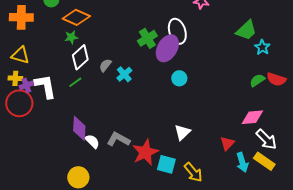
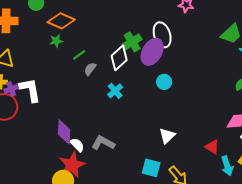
white diamond: (80, 57) -> (119, 58), moved
cyan cross: (124, 74) -> (115, 91), moved
green line: (75, 82) -> (79, 55), moved
red triangle: (227, 143) -> (212, 147), turned -42
red star: (145, 152) -> (72, 165), moved

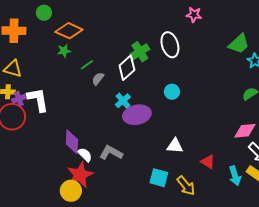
purple ellipse: (152, 52) -> (137, 115), moved, turned 48
white triangle: (167, 136) -> (175, 146), turned 48
red triangle: (212, 147) -> (208, 162), moved

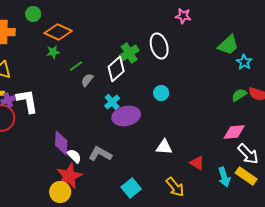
cyan square: (159, 178) -> (131, 188), moved, turned 36

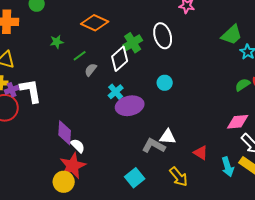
orange diamond: (58, 32) -> (95, 23), moved
gray L-shape: (100, 154) -> (154, 146), moved

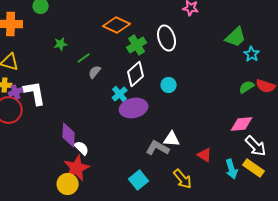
orange diamond: (95, 23) -> (117, 25), moved
white diamond: (120, 59) -> (136, 74), moved

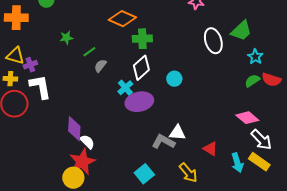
white ellipse: (167, 38) -> (213, 41), moved
green cross: (137, 45) -> (142, 39), turned 30
cyan star: (252, 54) -> (255, 57), moved
purple cross: (16, 92) -> (30, 65), moved
pink diamond: (242, 124) -> (247, 118), turned 45

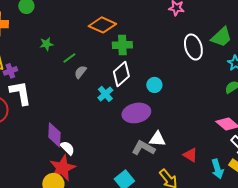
purple ellipse: (139, 102) -> (136, 113), moved

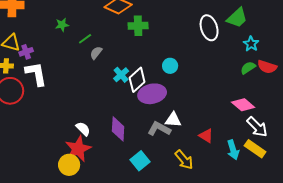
white diamond: (121, 74) -> (137, 80), moved
purple diamond: (54, 135) -> (118, 129), moved

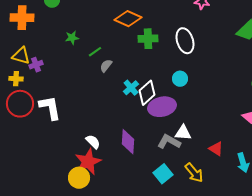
white ellipse: (209, 28) -> (185, 41), moved
white L-shape: (36, 74) -> (50, 108), moved
cyan square: (140, 161) -> (163, 174), moved

